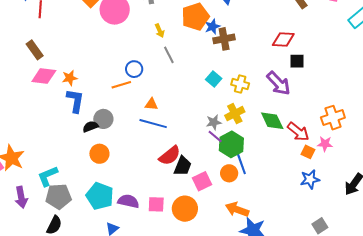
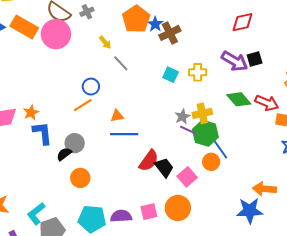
red diamond: (283, 40) -> (243, 22), moved
black square: (297, 61) -> (255, 59), moved
yellow cross: (235, 114) -> (202, 113), moved, turned 30
black trapezoid: (183, 166) -> (164, 167), turned -45
orange arrow: (237, 209) -> (264, 189), moved

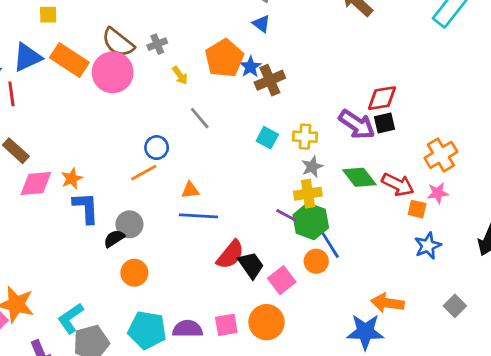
red diamond: (243, 22) -> (382, 98), moved
yellow arrow: (105, 42) -> (180, 75), moved
gray star: (182, 117) -> (312, 167), moved

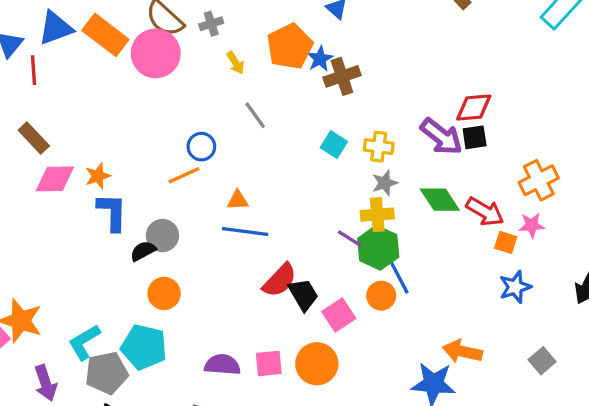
cyan pentagon: (147, 330) -> (144, 347), moved

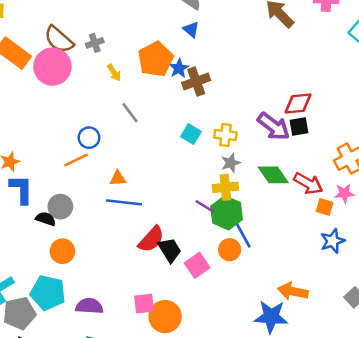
black semicircle: (143, 251) -> (46, 219), turned 48
orange circle: (317, 364) -> (165, 317), moved
purple semicircle: (222, 365) -> (89, 306), moved

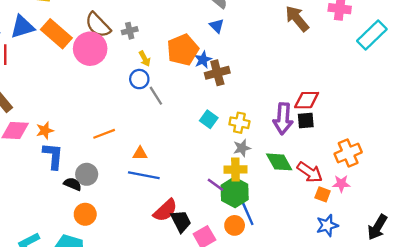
purple arrow: (274, 126) -> (283, 119), turned 52
blue circle: (89, 138) -> (139, 79), moved

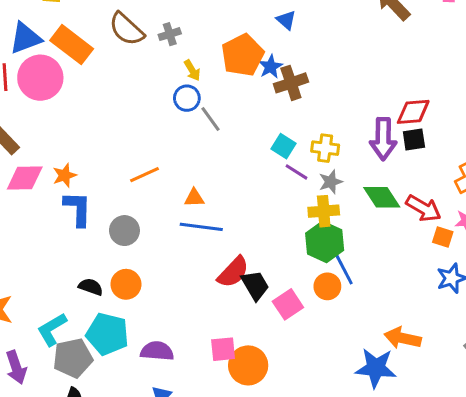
pink circle: (90, 49) -> (40, 78), moved
black semicircle: (73, 184) -> (91, 287), moved
purple line: (215, 185) -> (297, 172), moved

